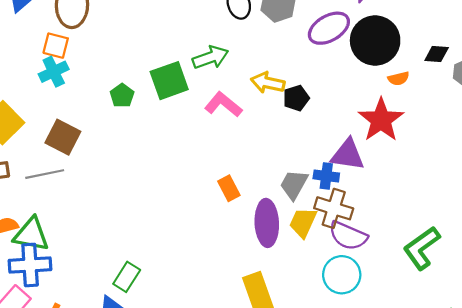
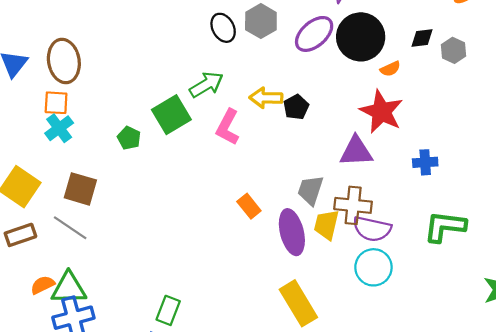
pink L-shape: (223, 104) -> (228, 127), turned -90
gray line: (45, 174) -> (70, 228), turned 57
blue cross: (326, 176) -> (425, 162), moved
green L-shape: (422, 248) -> (445, 227), turned 54

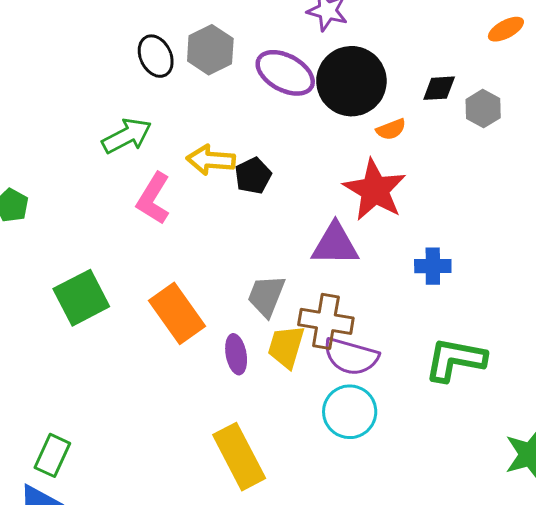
purple ellipse: (314, 34) -> (285, 73), turned 66
green square: (171, 115) -> (81, 298), moved
orange rectangle: (249, 206) -> (177, 313), size x1.6
purple ellipse: (292, 232) -> (236, 354), size x0.6

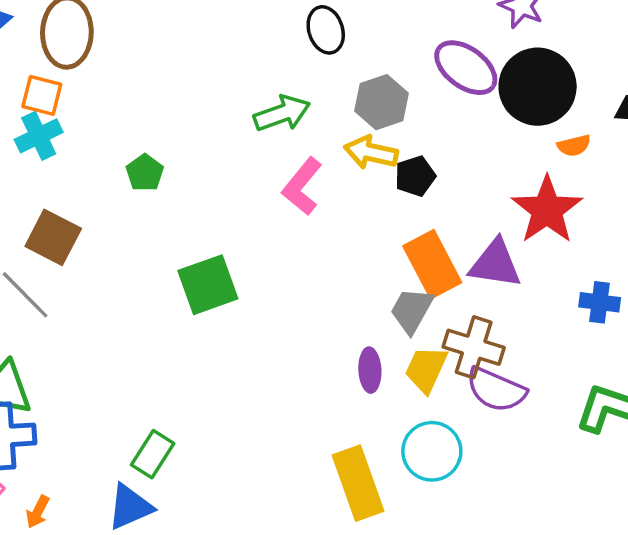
gray hexagon: (210, 50) -> (382, 102), moved
orange rectangle: (177, 313) -> (432, 264), moved
cyan circle: (350, 412) -> (432, 451), moved

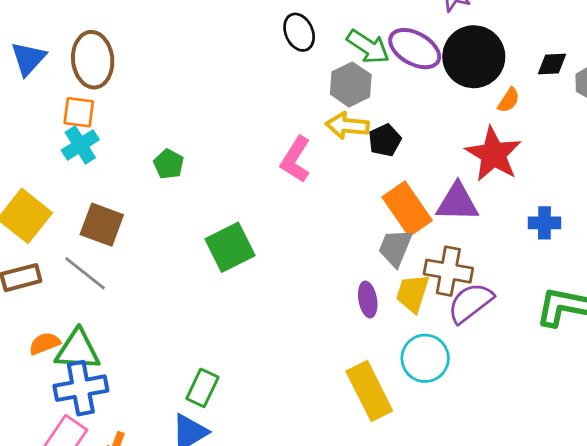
green arrow: (282, 113) -> (368, 47), moved, turned 60
orange semicircle: (574, 146) -> (509, 100), turned -36
purple semicircle: (496, 390) -> (470, 303), turned 126

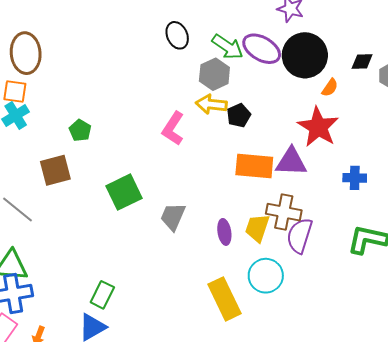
orange rectangle: (407, 209) -> (254, 166), turned -51
brown square: (102, 225) -> (55, 170), moved, turned -36
gray trapezoid: (395, 248) -> (173, 217), moved
purple semicircle: (470, 303) -> (300, 236), turned -36

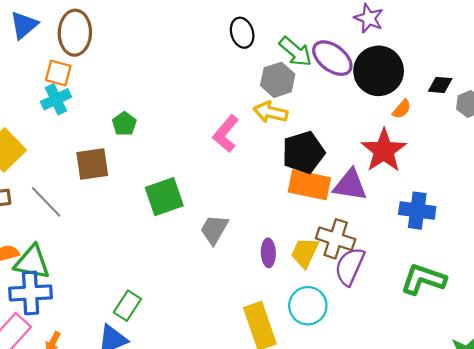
black pentagon: (239, 115) -> (303, 152), moved, size x1.6
blue cross: (355, 178) -> (417, 211), size x1.4

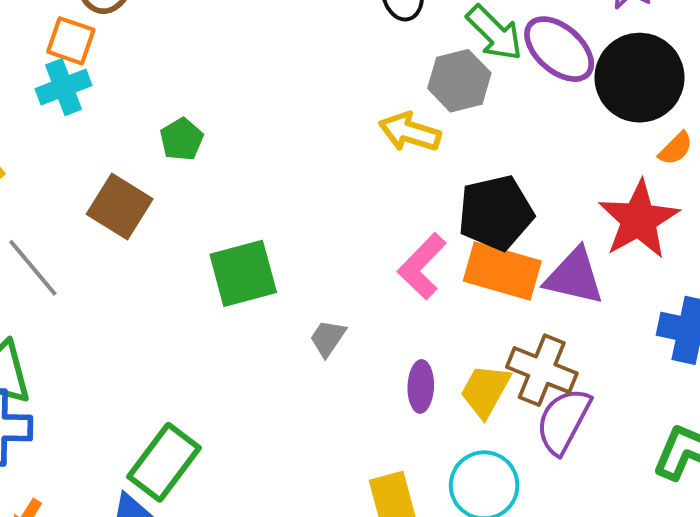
yellow arrow: (271, 112) -> (410, 132), moved
pink L-shape: (226, 134) -> (422, 266), moved
brown square: (92, 164) -> (120, 206), turned 36
gray trapezoid: (214, 229) -> (328, 338), size x0.7
green rectangle: (127, 306) -> (164, 462), size x1.4

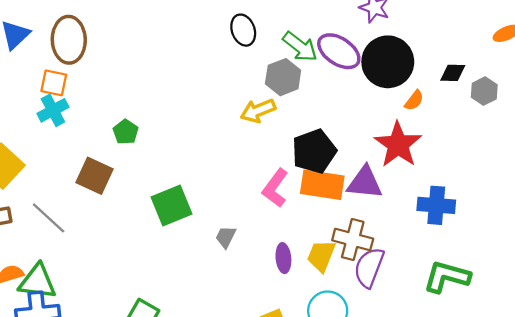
yellow arrow: (410, 132) -> (258, 111), turned -32

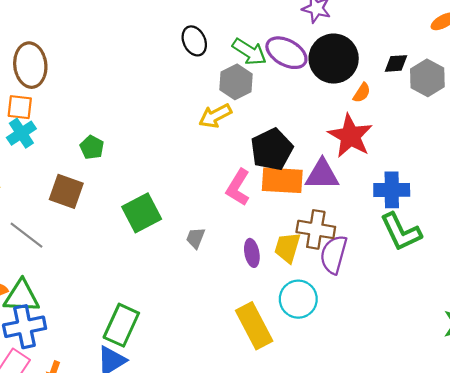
gray hexagon: (484, 91) -> (427, 78), size x1.4
green L-shape: (447, 277) -> (401, 232), moved, turned -126

